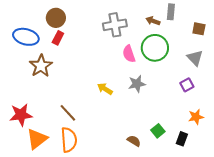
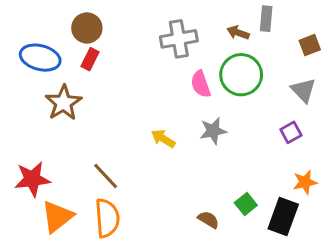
brown square: (199, 29) -> (310, 45), turned -32
black rectangle: (182, 139) -> (283, 217), size x1.6

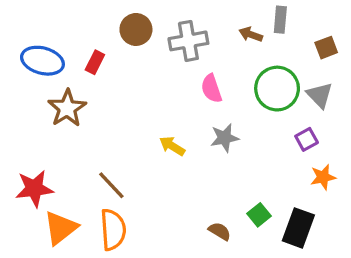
brown circle: (87, 28) -> (136, 29), moved
green circle: (241, 75) -> (277, 89), moved
orange star: (305, 182) -> (323, 177), moved

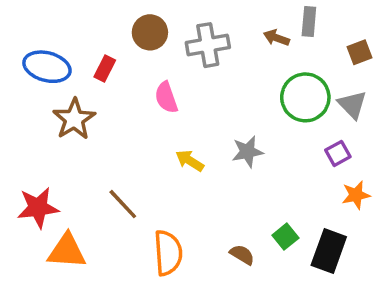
pink semicircle: (211, 89) -> (166, 97), moved
orange triangle: (61, 228) -> (67, 251), turned 42
orange semicircle: (113, 230) -> (168, 253), moved

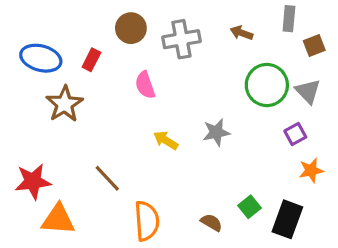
gray rectangle: (309, 22) -> (289, 19), moved

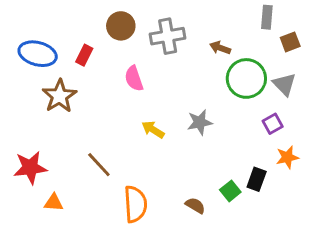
brown arrow: (242, 33) -> (220, 48), moved
orange triangle: (58, 219) -> (54, 203), size x0.6
black rectangle: (287, 219) -> (257, 179), moved, size x0.7

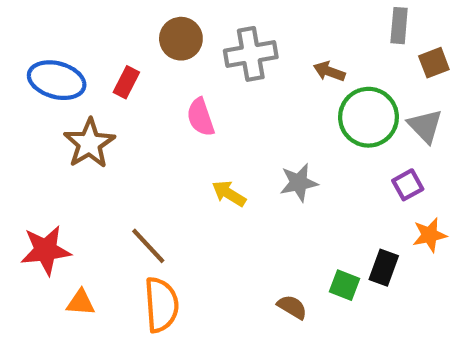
green square: (230, 191) -> (345, 285), turned -30
orange semicircle: (135, 204) -> (161, 305), moved

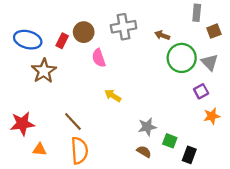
brown circle: (181, 39) -> (84, 32), moved
gray star: (299, 183) -> (147, 127), moved
black rectangle: (384, 268) -> (189, 155), moved

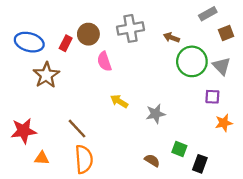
gray rectangle: (197, 13) -> (208, 14), turned 56
purple square: (201, 91) -> (212, 97), turned 32
gray star: (147, 127) -> (156, 114), moved

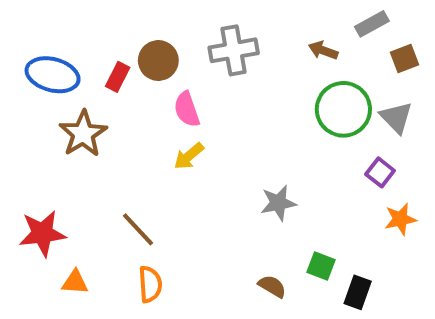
brown arrow: (171, 38) -> (323, 50), moved
purple square: (212, 97) -> (380, 172), turned 35
yellow arrow: (119, 101) -> (189, 156), moved, turned -72
orange semicircle: (84, 159) -> (150, 284), size x0.7

